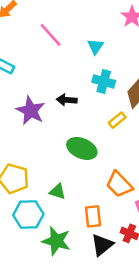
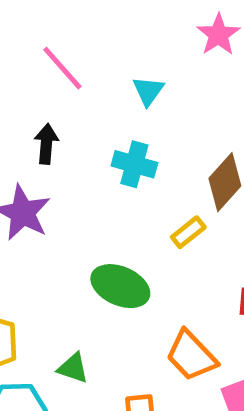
cyan cross: (104, 81) -> (134, 164), moved
black arrow: (67, 100) -> (46, 144), moved, turned 90

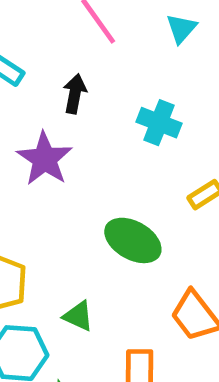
cyan triangle: (148, 91) -> (181, 28), moved

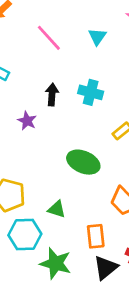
black arrow: (75, 94) -> (52, 94), moved
purple star: (45, 159) -> (27, 121), size x0.6

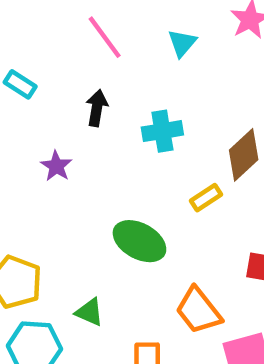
cyan cross: (91, 92) -> (162, 131), turned -30
black arrow: (52, 94) -> (97, 108), moved

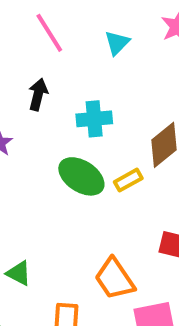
green ellipse: (139, 241) -> (81, 176), moved

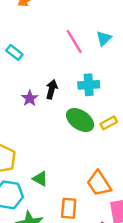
pink line: (49, 33) -> (74, 41), moved
black arrow: (38, 94) -> (52, 89), moved

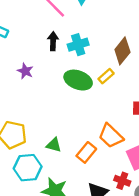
black arrow: (52, 89) -> (53, 41), moved
orange rectangle: (69, 208) -> (86, 152), moved, turned 48

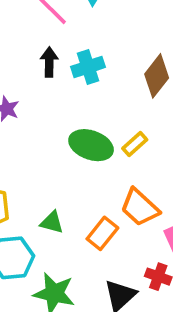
yellow rectangle: (106, 76) -> (135, 144), moved
green ellipse: (78, 80) -> (91, 145), moved

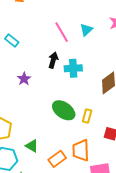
yellow rectangle: (135, 144) -> (87, 116), turned -48
orange trapezoid: (140, 207) -> (81, 150), turned 30

